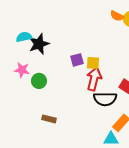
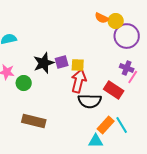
black star: (39, 44) -> (44, 63), moved
brown rectangle: (49, 119) -> (34, 121), size x1.6

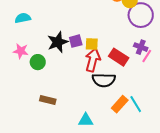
red rectangle: (114, 90) -> (119, 57), moved
brown rectangle: (34, 121) -> (48, 100), size x0.7
cyan triangle: (96, 141) -> (86, 120), moved

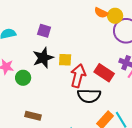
purple square: (76, 41) -> (44, 31), moved, turned 32
yellow square: (92, 44) -> (65, 60), moved

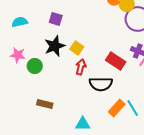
yellow square: (65, 60) -> (77, 48), turned 32
red arrow: (78, 76) -> (81, 67), moved, size x0.7

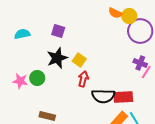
pink star: (18, 55) -> (20, 81), moved
red rectangle: (116, 61) -> (123, 97), moved, turned -36

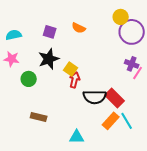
orange semicircle: (115, 13) -> (79, 28), moved
yellow square: (79, 60) -> (71, 69), moved
pink star: (20, 81) -> (12, 59), moved
red rectangle: (123, 97) -> (115, 98), turned 48

